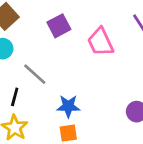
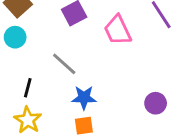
gray line: (35, 74) -> (64, 64), moved

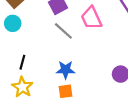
gray line: (64, 64) -> (63, 31), moved

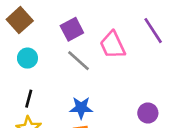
cyan circle: (13, 23) -> (27, 58), moved

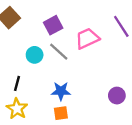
pink trapezoid: (113, 45) -> (87, 38), turned 90
cyan circle: (27, 58) -> (35, 55), moved

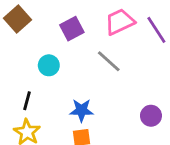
pink trapezoid: (87, 38) -> (120, 22), moved
gray line: (59, 52) -> (109, 61), moved

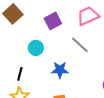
blue star: (81, 110) -> (60, 70), moved

